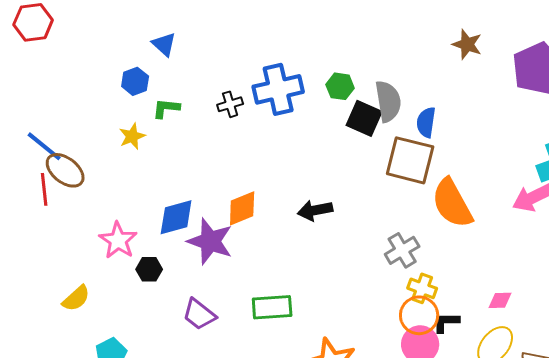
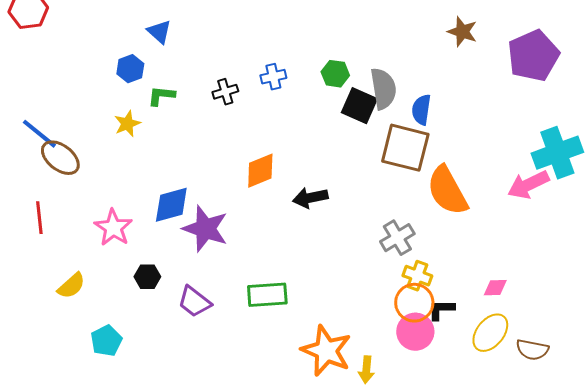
blue cross: (278, 89) -> (273, 77), size x0.5
red line: (44, 189) -> (39, 218), moved
orange diamond: (242, 208) -> (260, 171), moved
black hexagon: (149, 269) -> (147, 277), moved

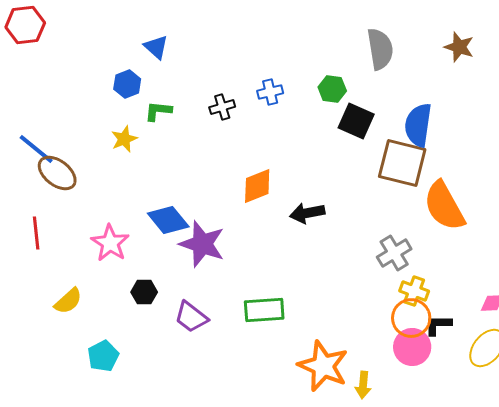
gray semicircle: (383, 89) -> (380, 49), moved
blue semicircle: (421, 110) -> (418, 125), size x1.4
blue diamond: (171, 205) -> (168, 220), turned 66

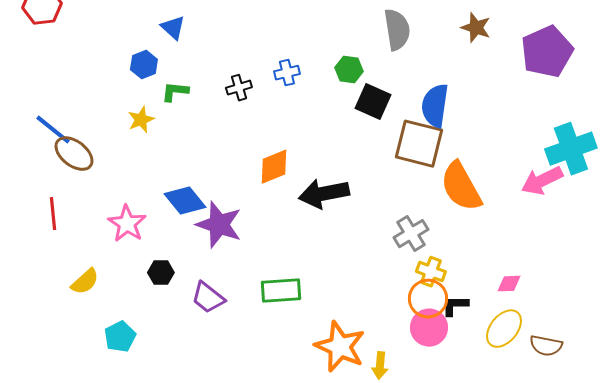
black arrow: (307, 213) -> (324, 194), size x1.4

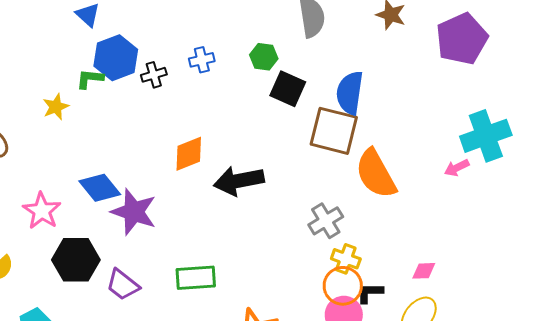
blue hexagon: (144, 65) -> (116, 58), moved, size x1.6
pink arrow: (542, 181) -> (457, 168), size x0.6
black hexagon: (161, 273) -> (76, 260), size x1.8

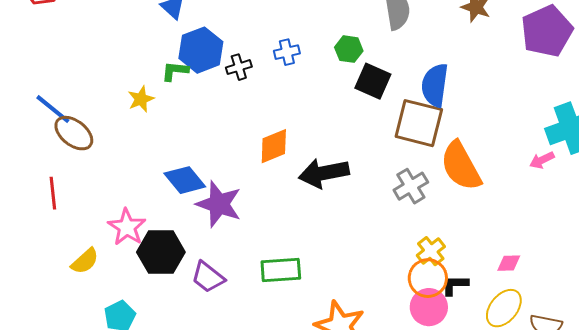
pink star: (42, 211) -> (127, 227), moved
gray cross: (326, 221) -> (411, 186), moved
yellow cross: (346, 259) -> (431, 251), turned 32

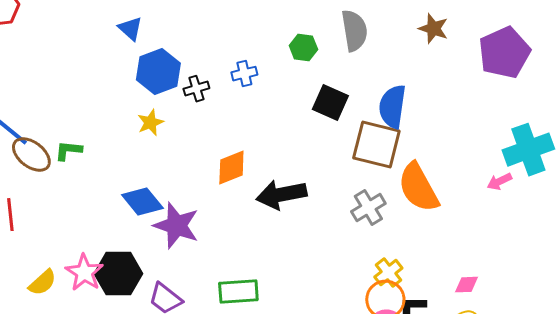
green hexagon: (349, 49) -> (303, 48), moved
green L-shape: (175, 71) -> (68, 151), moved
yellow star: (141, 99) -> (150, 123), moved
pink star: (127, 227) -> (84, 273), moved

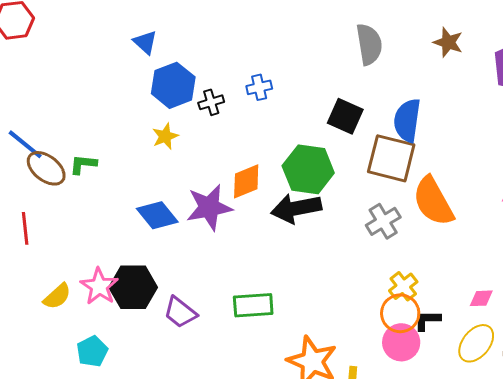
green hexagon: (303, 48) -> (308, 169), moved, size x1.8
purple star: (176, 226) -> (209, 207), moved, turned -30

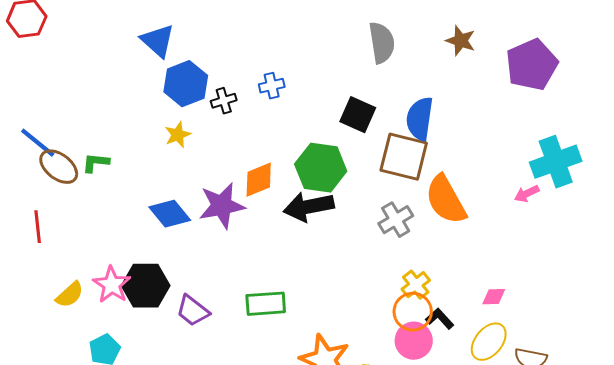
blue triangle: (145, 42) -> (158, 41), size x1.4
black L-shape: (427, 320) -> (440, 319), turned 48

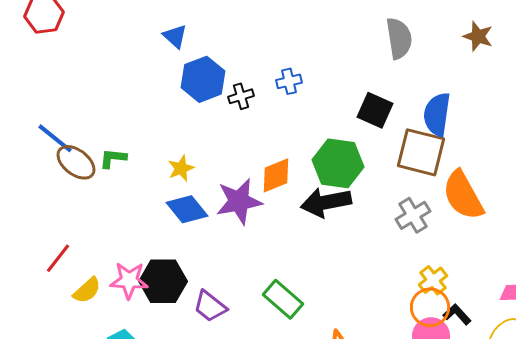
blue triangle: (158, 41) -> (175, 36), size x0.7
yellow star: (178, 135) -> (181, 168), moved
red line: (38, 227) -> (58, 258), moved, turned 44
pink star: (112, 285) -> (129, 280), turned -30
green rectangle: (266, 304) -> (283, 299), turned 45

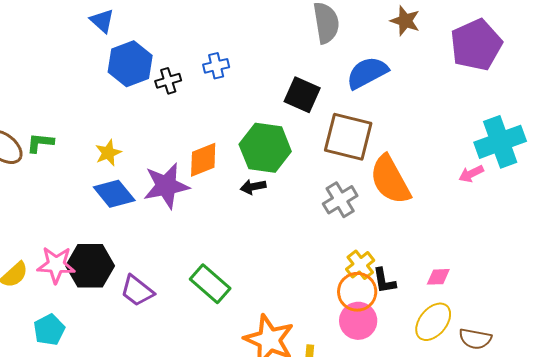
blue semicircle: (437, 114) -> (367, 73), moved, turned 54
black arrow: (326, 202) -> (253, 187), size x0.5
black L-shape: (457, 314) -> (384, 281), moved, turned -148

